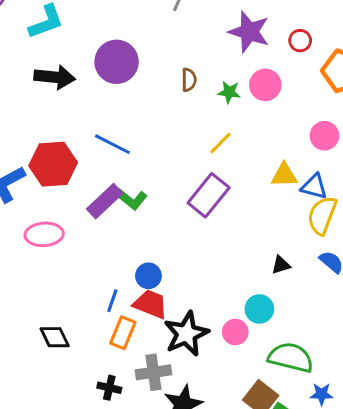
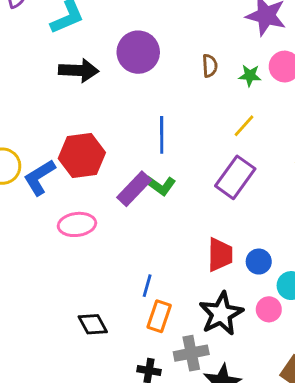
blue line: (112, 144) -> (162, 135), moved, turned 66
blue circle: (148, 276) -> (259, 262), moved
red trapezoid: (150, 304) -> (220, 255), moved, turned 72

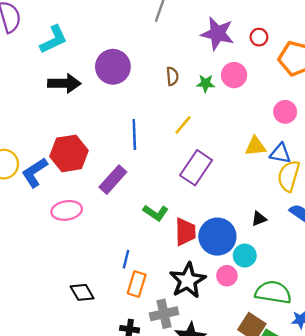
yellow line: (244, 126) -> (183, 125), moved
green L-shape: (160, 185) -> (156, 213), moved
blue circle: (259, 262) -> (217, 237), size x1.8

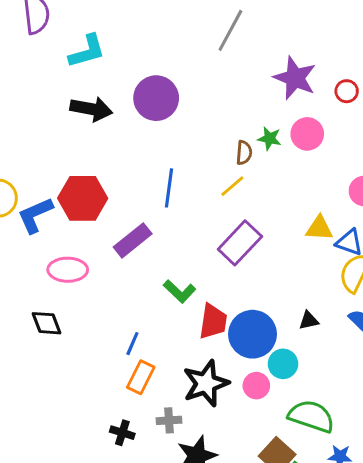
brown semicircle: (172, 76) -> (244, 153), moved
black diamond: (82, 292) -> (47, 323), moved
gray cross: (164, 314) -> (169, 420), size x0.7

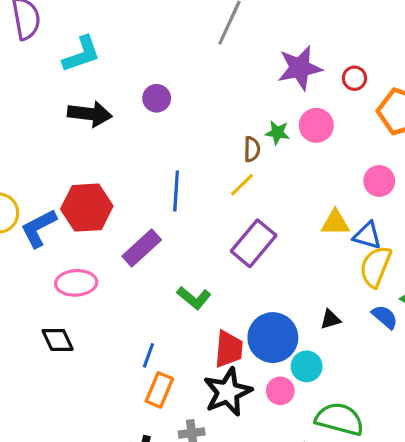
purple star: (295, 78) -> (300, 68), turned -30
purple circle: (156, 98) -> (157, 98), size x0.6
red trapezoid: (213, 321) -> (229, 349), moved

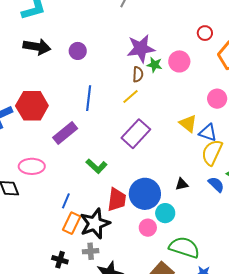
purple star: (300, 68) -> (141, 49), moved
purple circle: (157, 98) -> (78, 51), moved
yellow triangle: (335, 223) -> (188, 124), turned 36
pink ellipse: (76, 283) -> (32, 166), moved
black star: (228, 392) -> (95, 224), moved

